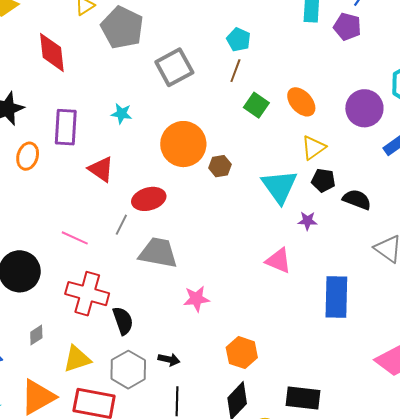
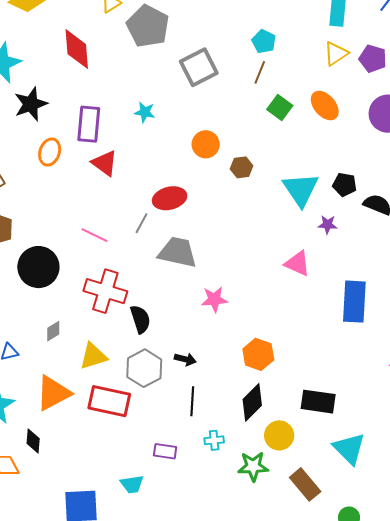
purple pentagon: (347, 27) -> (373, 59), moved
orange circle: (183, 144) -> (206, 144), size x0.6
yellow triangle: (313, 148) -> (336, 54), moved
red triangle: (101, 169) -> (105, 163), moved

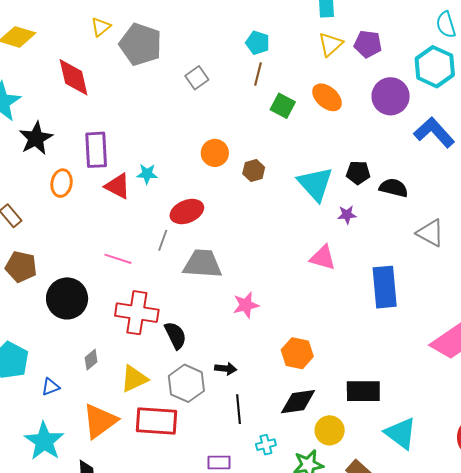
gray square: (199, 67) -> (197, 78), size x0.6
cyan star: (145, 112) -> (147, 174), moved
black diamond: (252, 402) -> (298, 402), turned 45

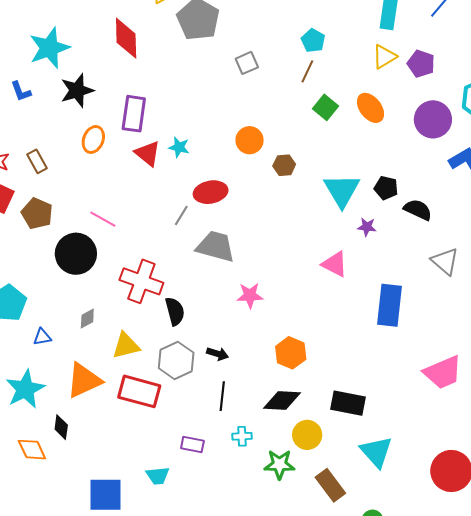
pink line: (118, 259) -> (103, 219), moved

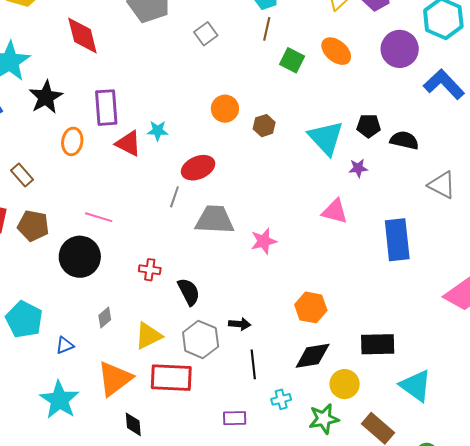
red cross: (141, 281) -> (150, 270), size x0.5
pink star: (250, 295) -> (264, 241), moved
black diamond: (61, 427) -> (133, 424), moved

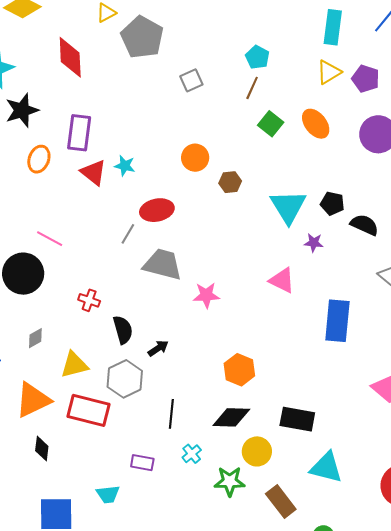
black arrow: (240, 324) -> (158, 348), moved, turned -50
cyan triangle: (416, 386) -> (326, 467), turned -33
cyan cross: (281, 399) -> (192, 454), turned -36

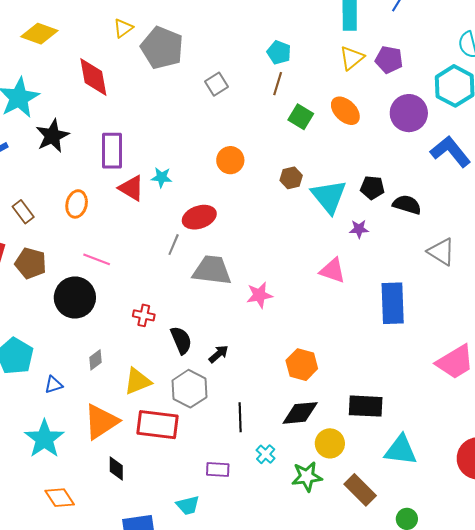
orange ellipse: (39, 159) -> (77, 204), moved
brown hexagon: (230, 182) -> (291, 178), moved

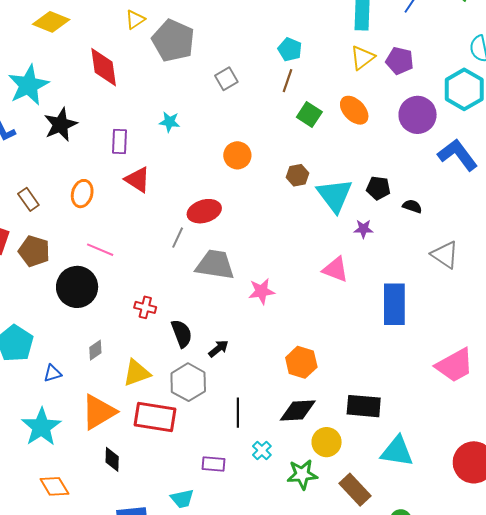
purple rectangle: (112, 151) -> (119, 142), size x0.7
cyan star: (162, 177) -> (170, 122), moved
black semicircle: (407, 205) -> (412, 206), size x0.7

